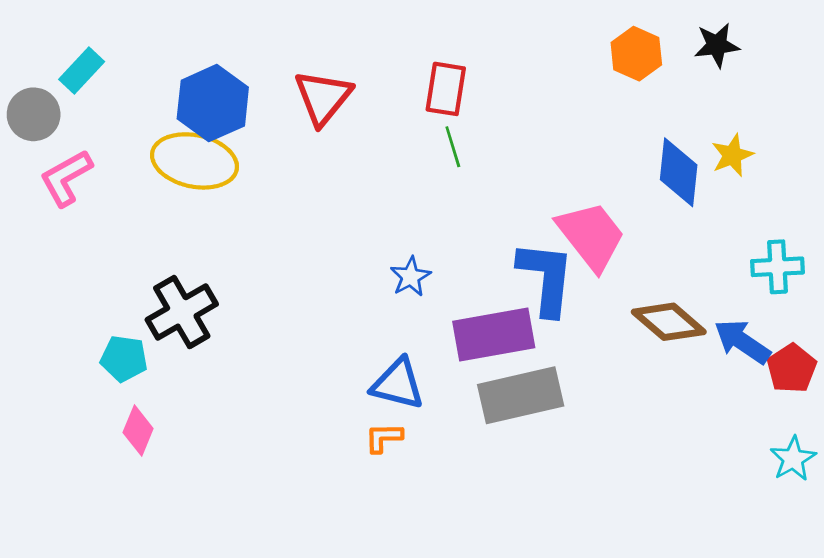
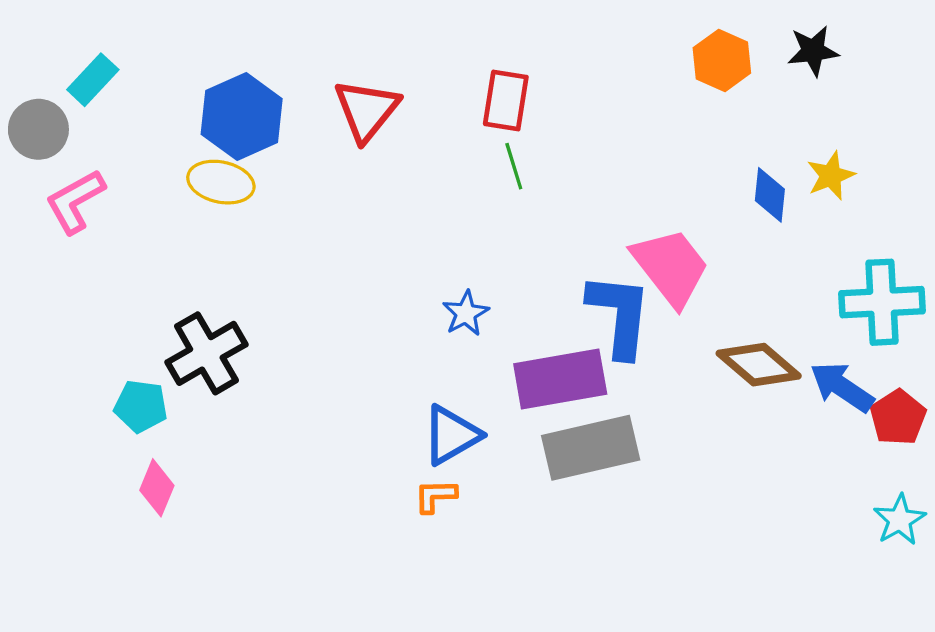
yellow ellipse: (195, 161) -> (221, 182), size x0.7
blue diamond: (679, 172) -> (770, 195), size x0.7
cyan cross: (777, 267) -> (882, 302), size x1.4
blue triangle: (398, 384) -> (451, 435), turned -44

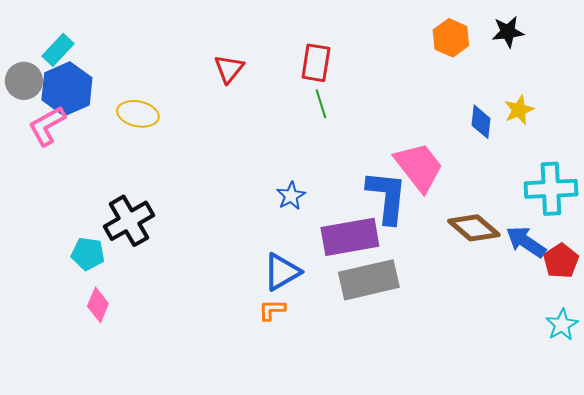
red triangle: (367, 110) -> (229, 69), size x0.7
blue hexagon: (242, 116) -> (67, 89), moved

